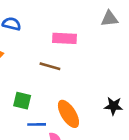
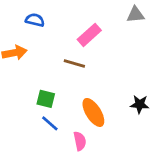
pink rectangle: (65, 38) -> (89, 35), turned -45
blue line: (37, 124) -> (50, 123), moved, turned 42

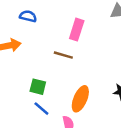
pink rectangle: (89, 35) -> (77, 30), turned -30
orange ellipse: (93, 112) -> (80, 99), turned 55

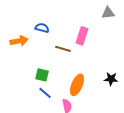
blue semicircle: (28, 16) -> (42, 28), moved
pink rectangle: (77, 30) -> (82, 36), moved

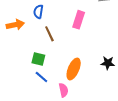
blue semicircle: (42, 28) -> (38, 12), turned -96
brown line: (63, 49) -> (49, 34), moved, turned 49

